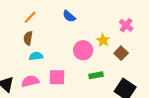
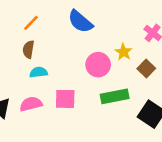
blue semicircle: (69, 16) -> (80, 22), size x1.5
green rectangle: (96, 75) -> (115, 96), size x1.5

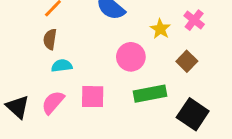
yellow star: (123, 52) -> (160, 29), moved
pink semicircle: (31, 104) -> (53, 102), turned -35

